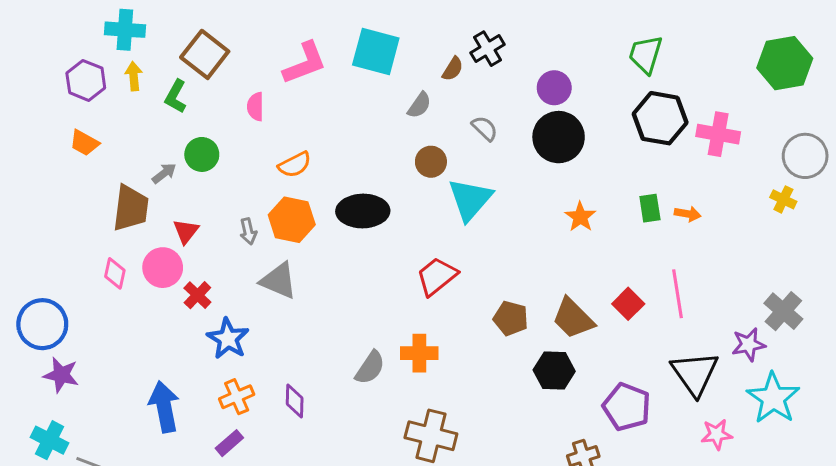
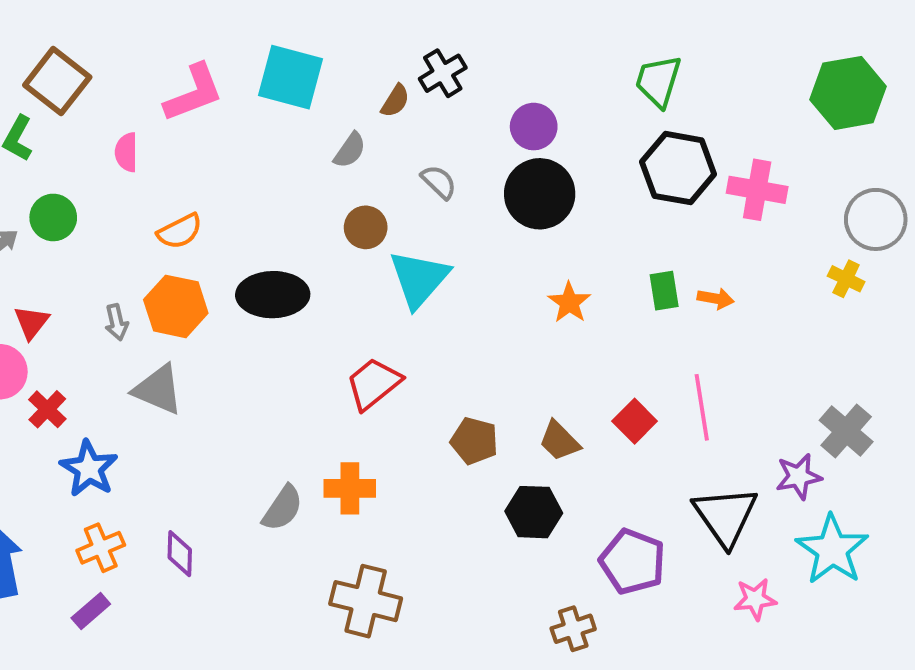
brown trapezoid: (573, 318) -> (559, 441), size x0.7

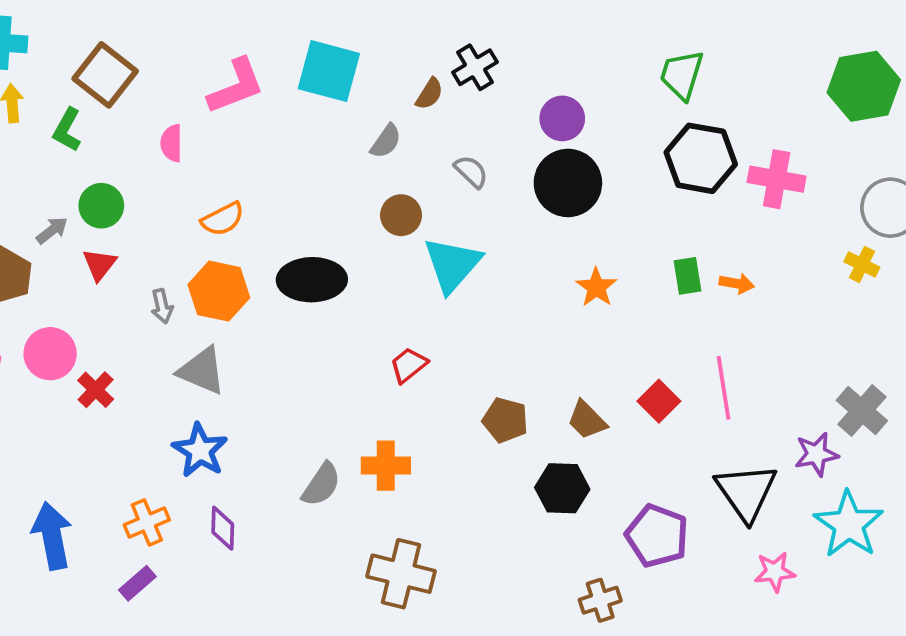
red triangle: (31, 322) -> (99, 265), moved
red trapezoid: (374, 384) -> (409, 365), size x0.7
blue star: (89, 469) -> (200, 450), moved

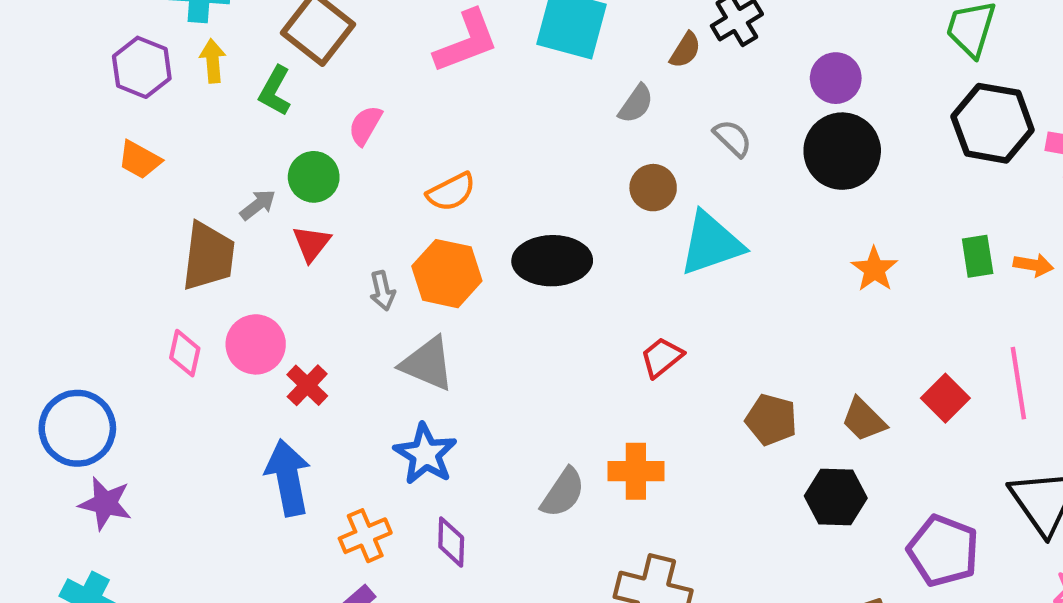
pink semicircle: (171, 143) -> (365, 125), moved, turned 30
cyan triangle: (452, 265) -> (711, 243), turned 30
blue arrow: (52, 536) -> (288, 478), moved

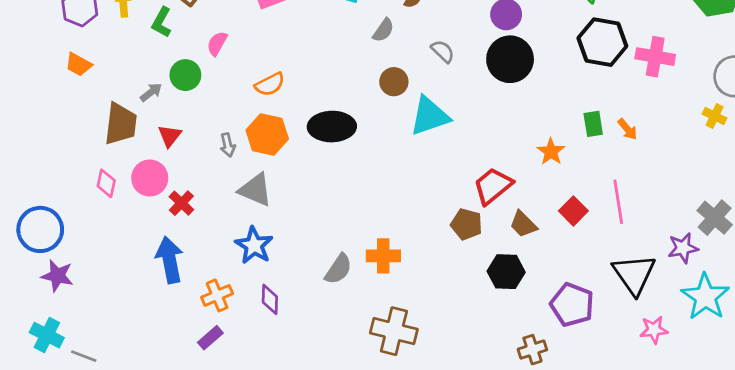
red triangle: (312, 243) -> (170, 136), moved
orange arrow: (1033, 265) -> (627, 129), turned 40
orange star: (874, 269) -> (551, 152), moved
red trapezoid: (662, 357) -> (493, 186), moved, size x1.5

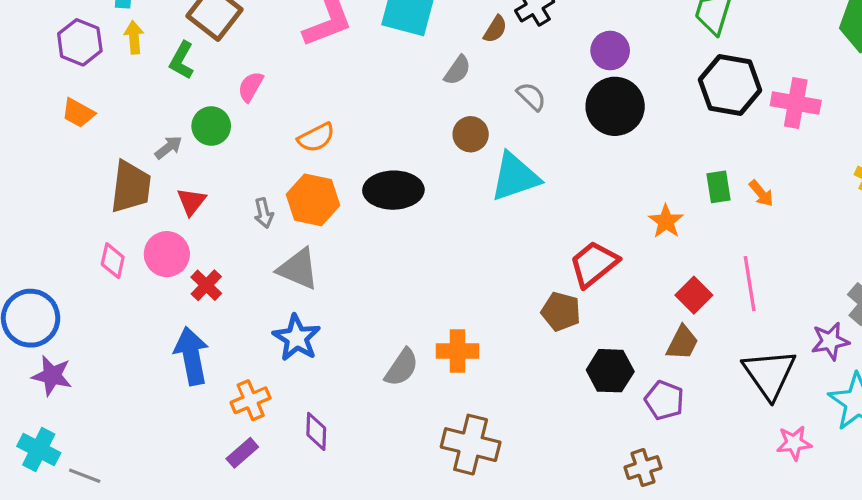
brown trapezoid: (523, 224) -> (682, 343), moved, turned -108
purple diamond: (270, 299) -> (316, 431), moved
purple pentagon: (572, 305) -> (664, 400), moved, size x0.7

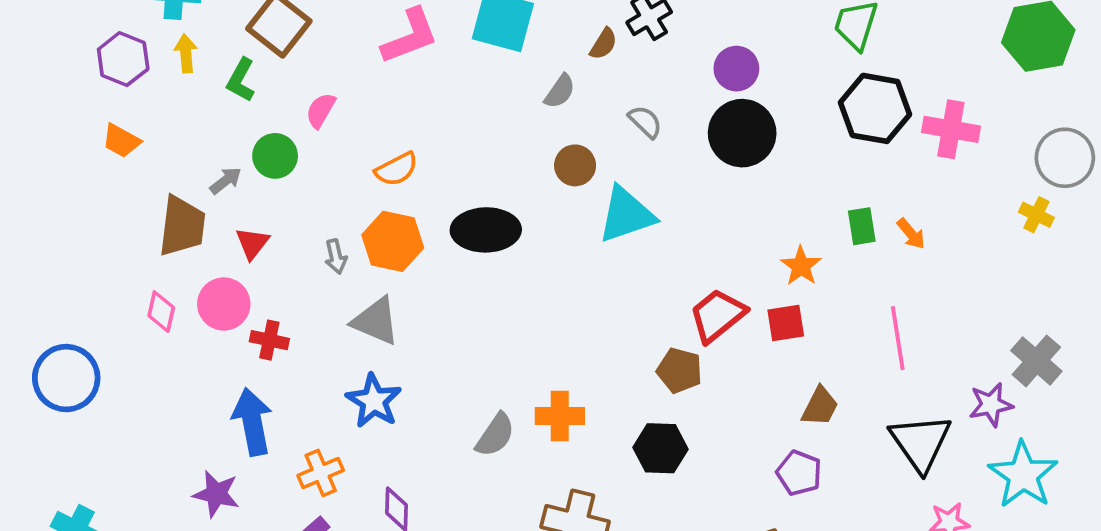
red cross: (206, 285) -> (269, 340), turned -32
red square: (694, 295) -> (786, 323), moved, turned 36
black hexagon: (610, 371) -> (660, 448), moved
purple star: (52, 376) -> (216, 494), moved

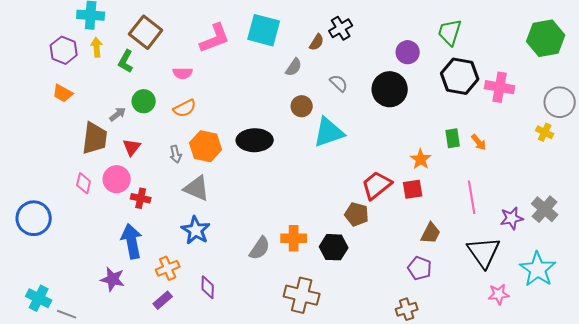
purple circle: (736, 69) -> (408, 52), moved
pink semicircle: (321, 110) -> (183, 73), moved, turned -120
orange semicircle: (397, 169) -> (185, 108), moved
purple star: (991, 405) -> (512, 218), moved
black hexagon: (660, 448) -> (334, 247), moved

